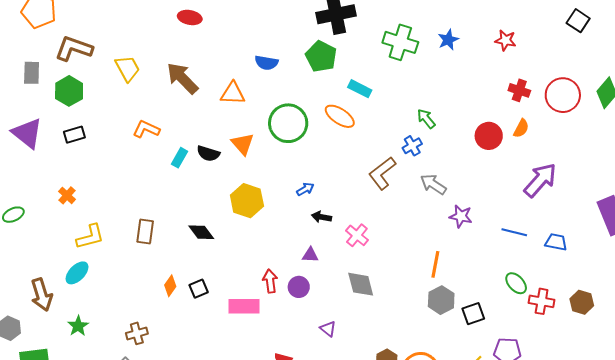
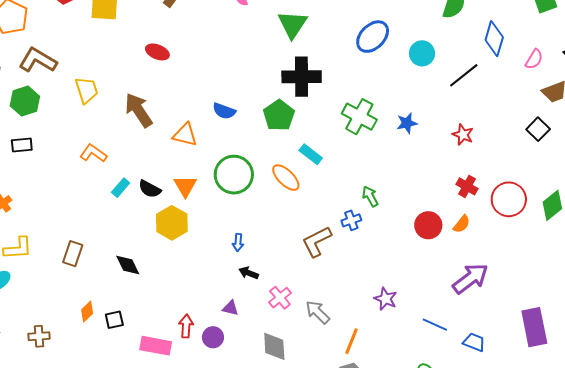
gray arrow: (433, 184) -> (318, 312), moved
blue arrow: (305, 189) -> (238, 242), turned 114
yellow hexagon: (247, 201) -> (172, 223), moved
brown cross: (137, 333) -> (39, 336), moved

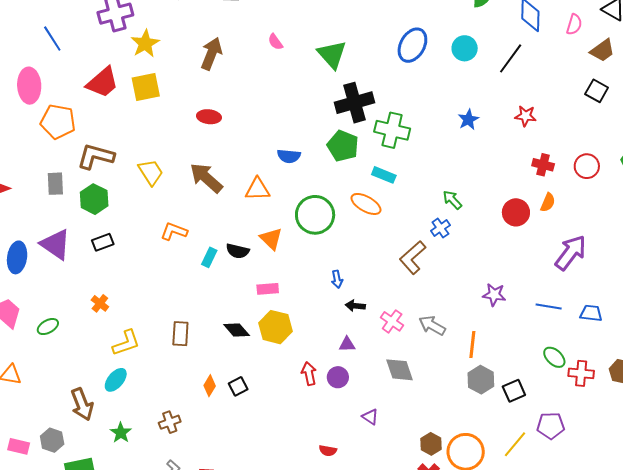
green cross: (359, 117) -> (392, 130), moved
red circle: (509, 199) -> (587, 166), size x0.7
yellow hexagon: (172, 223) -> (276, 327), moved
pink rectangle: (156, 346) -> (268, 289), moved, size x0.7

